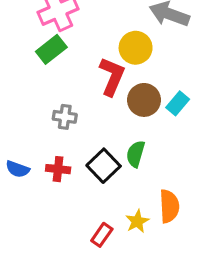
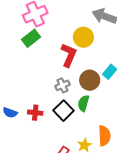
brown circle: (144, 100) -> (90, 80), moved
gray cross: (65, 117) -> (62, 85), moved, turned -32

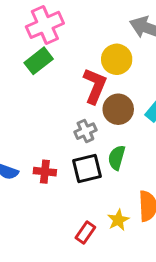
brown circle: (90, 80) -> (118, 109), moved
black square: (63, 111) -> (87, 169), turned 30

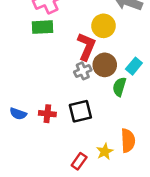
green rectangle: (39, 61) -> (42, 27), turned 35
gray cross: (85, 131) -> (83, 71), moved
green semicircle: (117, 158) -> (119, 87), moved

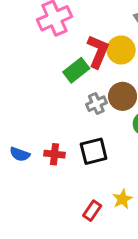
green rectangle: (42, 27) -> (76, 70), moved, turned -35
red L-shape: (86, 47) -> (98, 51), moved

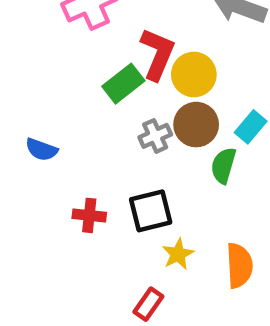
yellow circle: (121, 50) -> (194, 75), moved
blue semicircle: (20, 154) -> (42, 150), moved
yellow star: (123, 199) -> (178, 254), moved

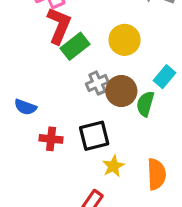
red L-shape: (157, 54) -> (59, 25), moved
brown circle: (196, 125) -> (121, 91), moved
blue semicircle: (42, 150) -> (25, 107), moved

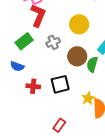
green rectangle: (75, 46) -> (24, 41), moved
gray cross: (97, 83) -> (53, 42), moved
yellow star: (113, 166) -> (88, 98), moved

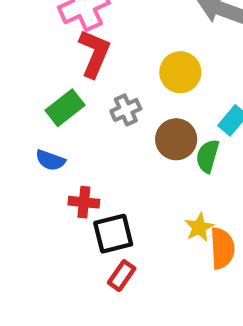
black square: (60, 84) -> (113, 234), moved
red rectangle: (59, 125) -> (122, 276), moved

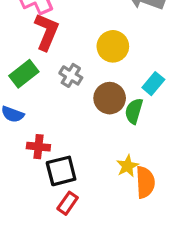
gray cross: (126, 110) -> (71, 75), turned -35

